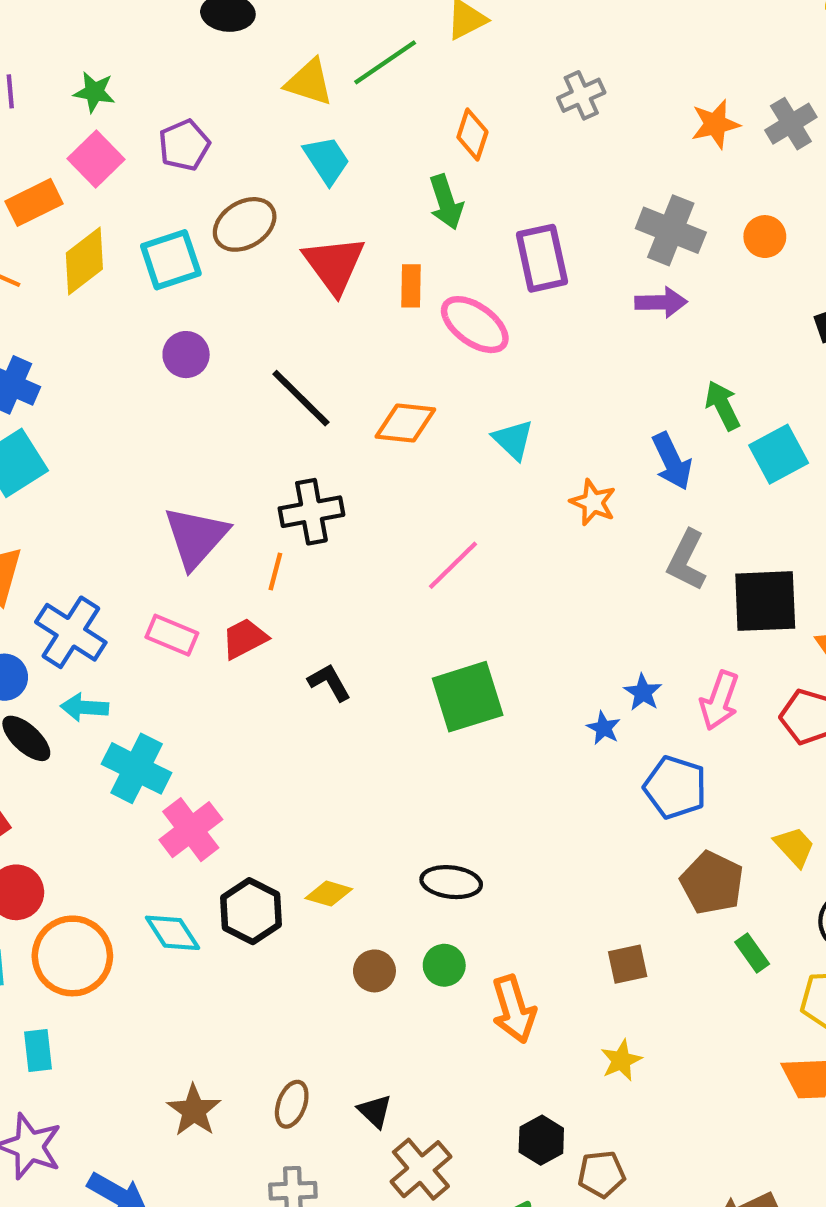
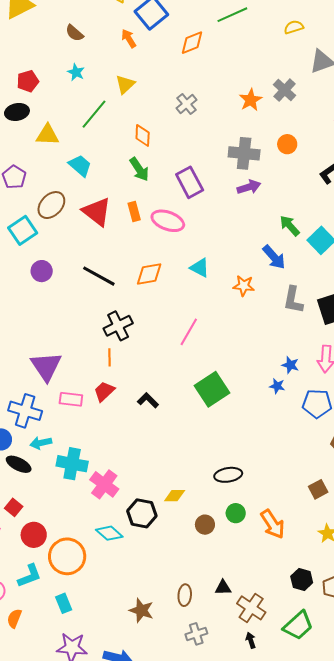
yellow triangle: (309, 82) -> (47, 135), moved
purple triangle: (196, 537) -> (46, 366), moved
black triangle: (375, 1111) -> (223, 588), turned -30

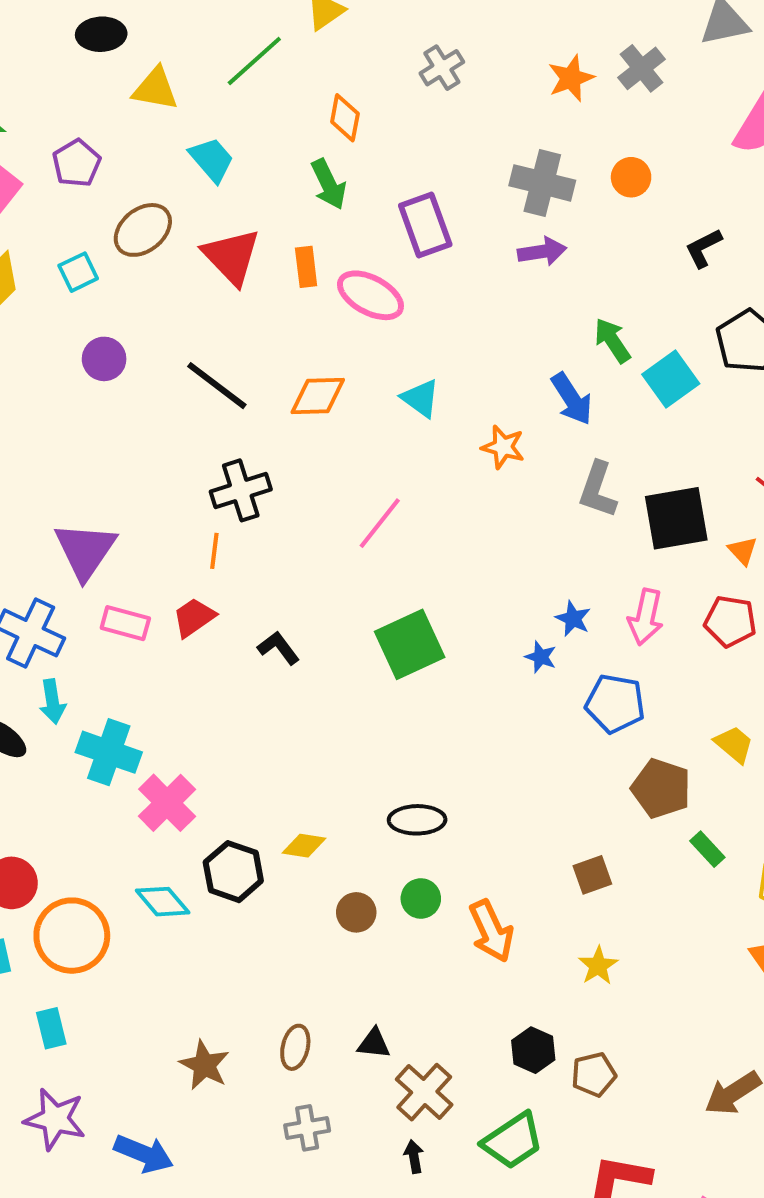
cyan square: (23, 230) -> (78, 272), size x0.7
cyan arrow: (41, 443) -> (52, 702), turned -95

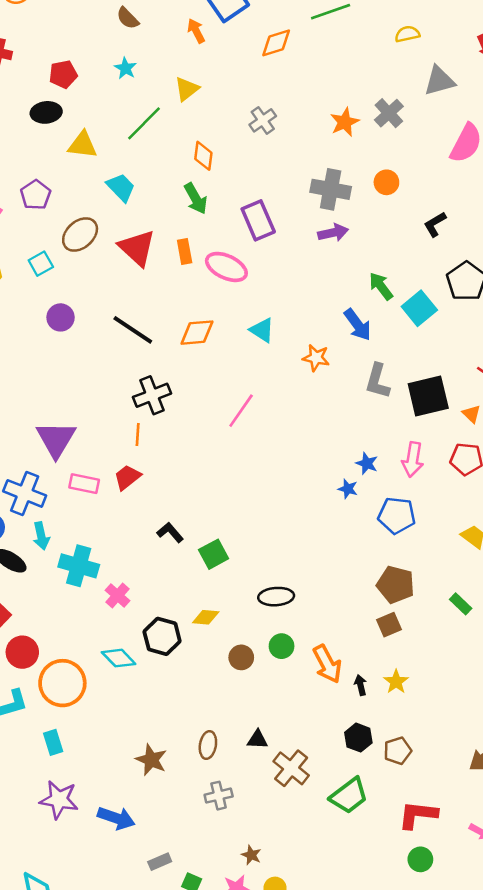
green square: (410, 644) -> (214, 554), moved, size x0.7
black L-shape: (279, 648) -> (170, 532), moved
brown pentagon: (661, 788) -> (396, 585), moved
pink cross: (167, 803) -> (117, 595), size x0.7
black arrow: (414, 1157) -> (360, 685), moved

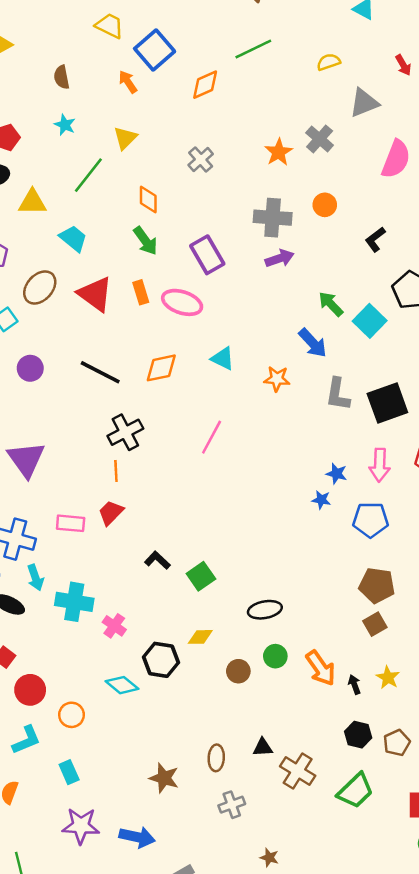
brown semicircle: (128, 18) -> (62, 77), turned 40
purple triangle: (56, 439) -> (26, 459), moved
orange circle: (62, 683) -> (72, 715), size x0.6

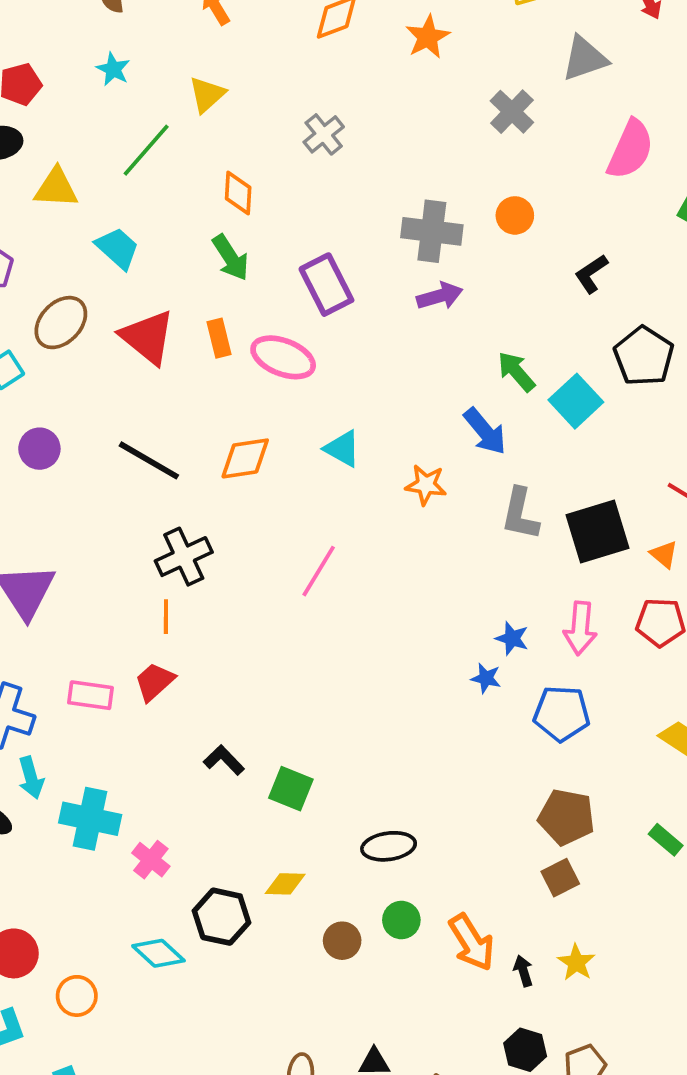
orange star: (279, 152) -> (428, 37), moved
green square: (201, 576) -> (291, 789), turned -36

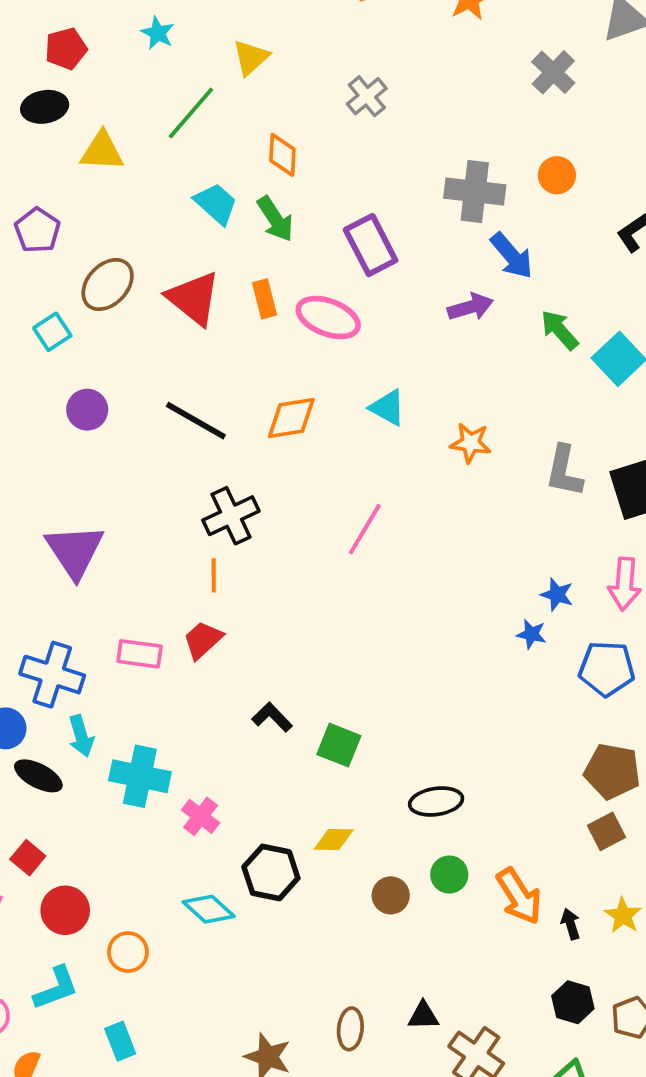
cyan trapezoid: (117, 248) -> (216, 204), moved
purple arrow: (440, 296) -> (470, 307), moved
blue arrow: (485, 431) -> (512, 256), moved

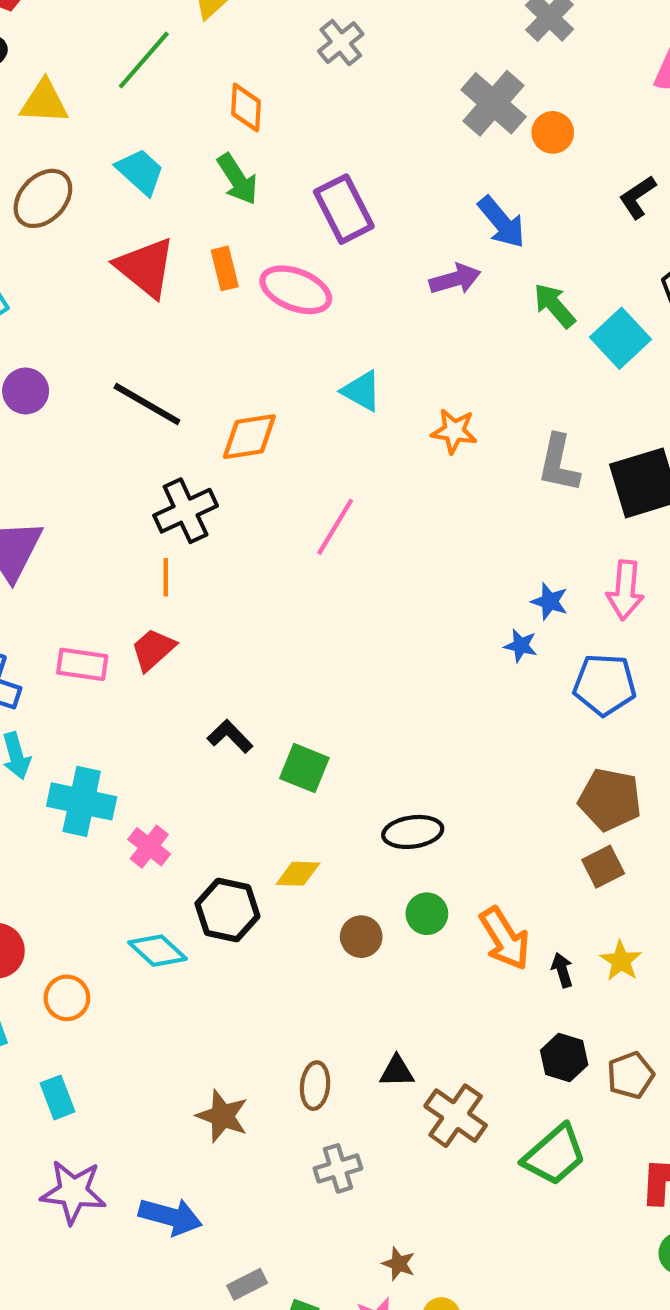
gray cross: (475, 192) -> (494, 103), moved, turned 34
cyan trapezoid: (216, 204) -> (140, 172), moved
brown ellipse: (108, 285) -> (43, 198), moved
orange diamond: (291, 418) -> (249, 437), moved

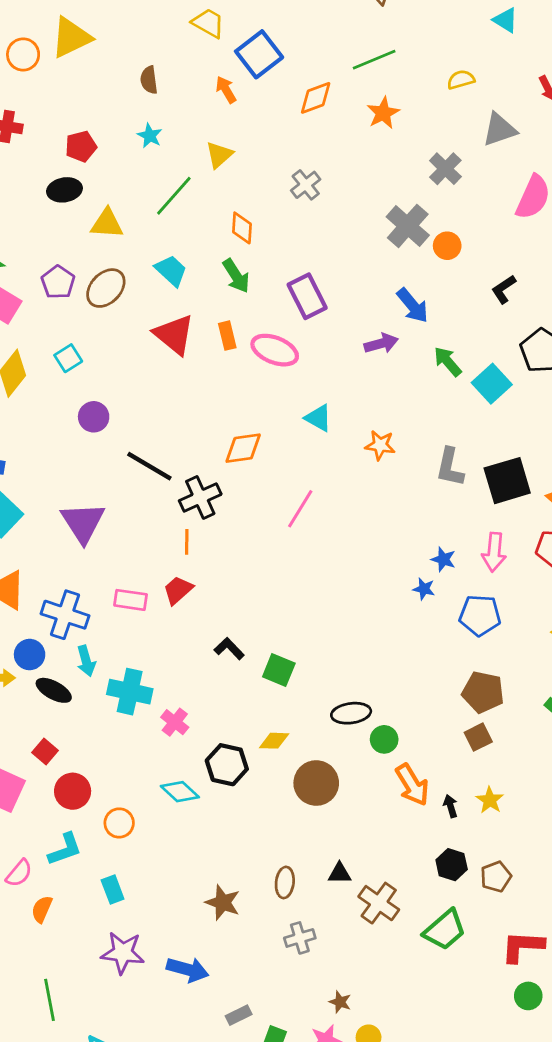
black line: (147, 404) -> (149, 466), moved
green circle: (427, 914) -> (384, 739), moved
brown circle: (361, 937) -> (316, 783), size x1.6

